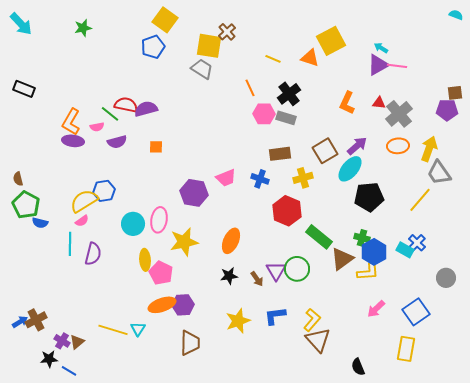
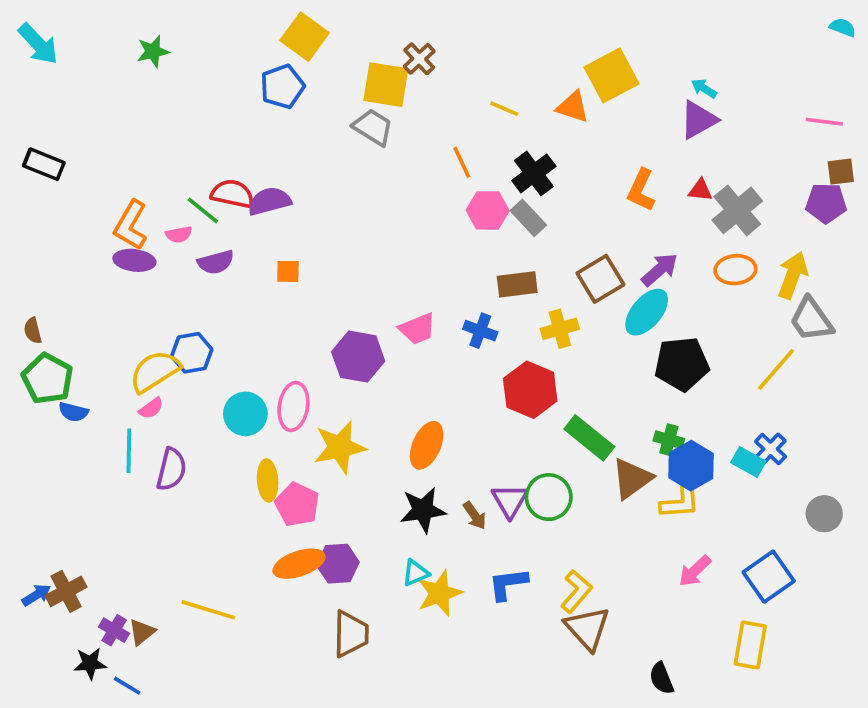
pink line: (397, 66) -> (824, 122), moved
gray rectangle: (286, 118) -> (528, 218), turned 30
black star: (229, 276) -> (423, 510), size x1.4
cyan triangle: (138, 329) -> (416, 573), moved, turned 35

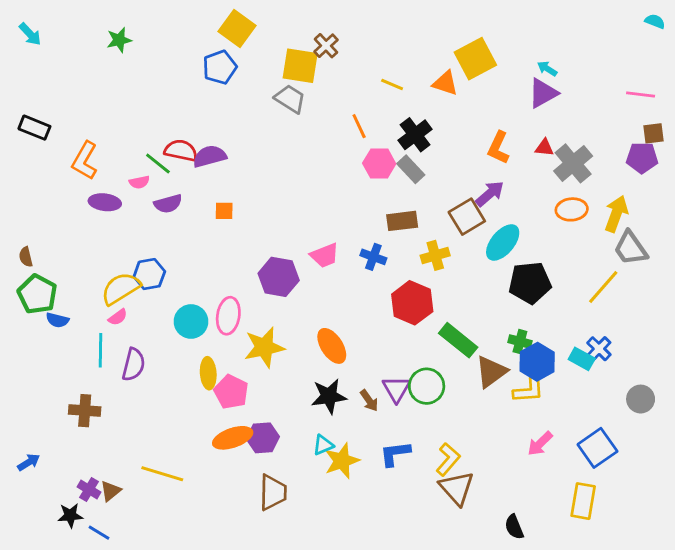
cyan arrow: (38, 44) -> (30, 34), size x0.7
orange L-shape: (131, 225) -> (85, 161), moved
purple arrow: (660, 270) -> (490, 194), moved
orange ellipse: (427, 445) -> (332, 346), turned -57
brown cross: (66, 591) -> (85, 411), moved, turned 32

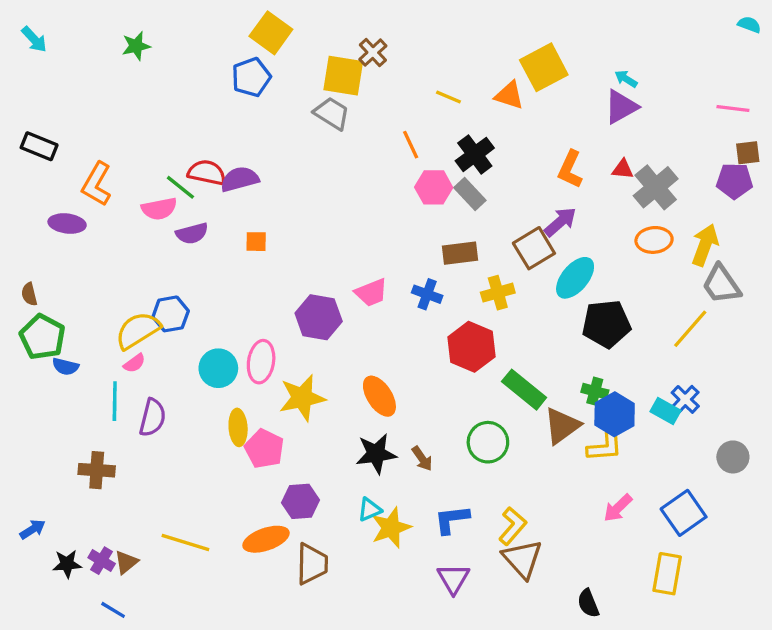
pink semicircle: (139, 182) -> (159, 209), size x1.5
purple ellipse: (105, 202) -> (67, 224), moved
purple triangle: (396, 389) -> (453, 579), moved
orange ellipse: (233, 438) -> (266, 539), moved
black star: (70, 515) -> (67, 564), moved

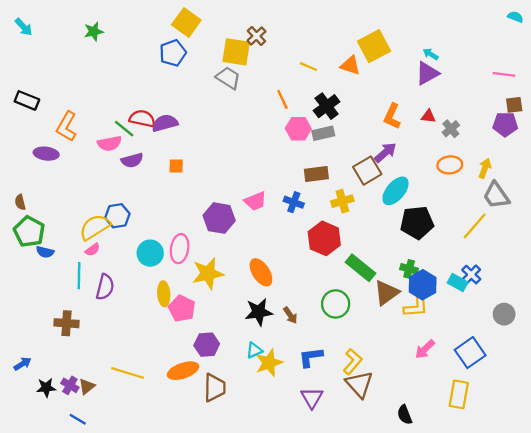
gray cross: (656, 187) -> (451, 129), size x0.6
gray rectangle: (470, 194) -> (323, 133), turned -60
yellow arrow: (705, 245) -> (485, 168), size x0.7

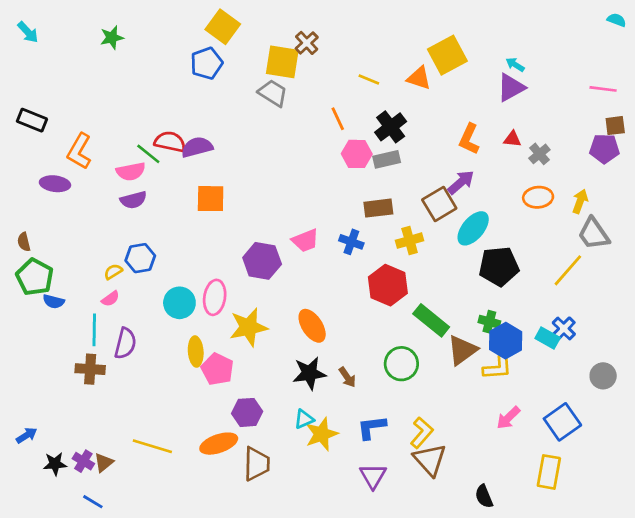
purple semicircle: (132, 160) -> (133, 200), moved
orange square: (176, 166) -> (211, 199), size x1.6
yellow semicircle: (95, 227) -> (113, 272), size x0.5
brown cross: (67, 323) -> (90, 369), moved

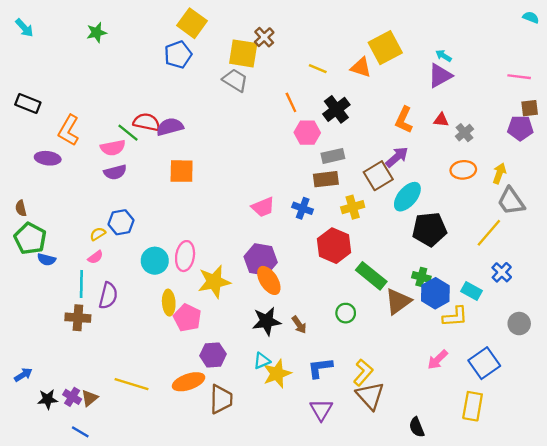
gray rectangle: (387, 159) -> (333, 156), moved
purple hexagon: (262, 261) -> (261, 260), moved
blue cross: (564, 329) -> (502, 272), moved
green circle: (401, 364) -> (346, 313), size x0.7
yellow L-shape: (497, 368) -> (455, 317), moved

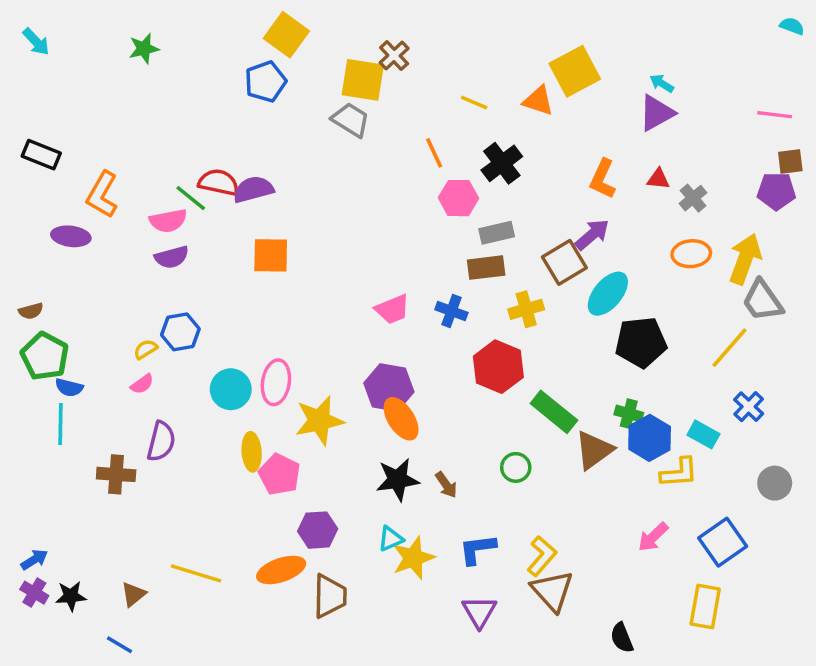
yellow arrow: (499, 173) -> (745, 259), size x1.6
brown semicircle: (21, 208) -> (31, 311), turned -91
cyan line: (81, 284) -> (60, 424), moved
purple cross: (72, 397) -> (34, 593), moved

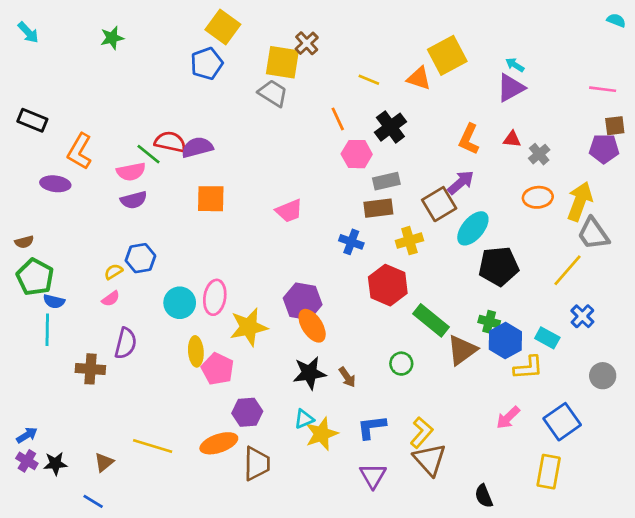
pink trapezoid: (392, 309) -> (289, 211), moved

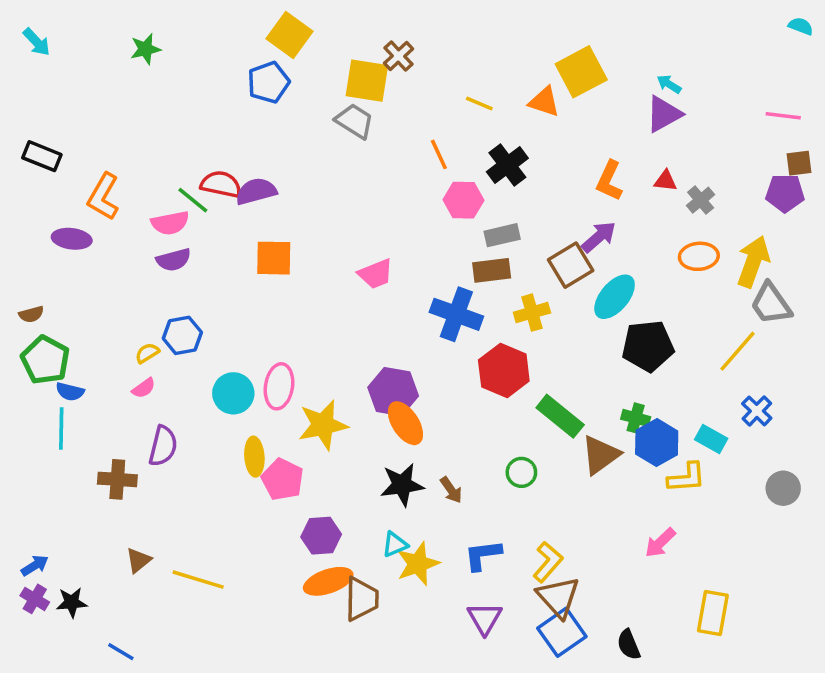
blue cross: (351, 242) -> (456, 314), size x1.6
blue square: (562, 422) -> (562, 632), moved
orange ellipse: (219, 443) -> (328, 581), moved
brown triangle: (104, 462) -> (138, 560), moved
brown trapezoid: (257, 464) -> (362, 599), moved

